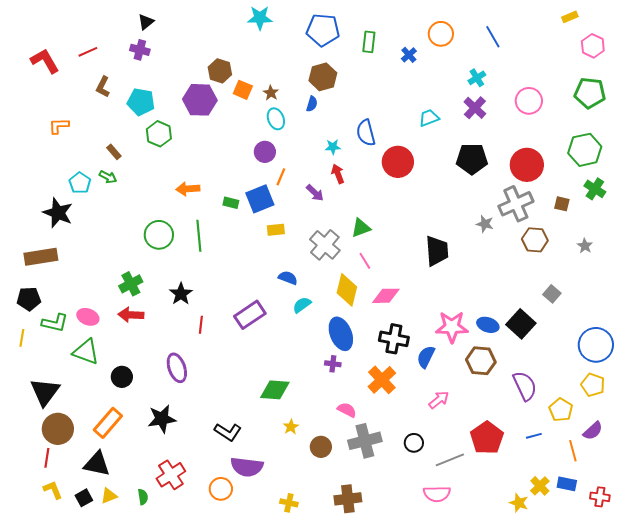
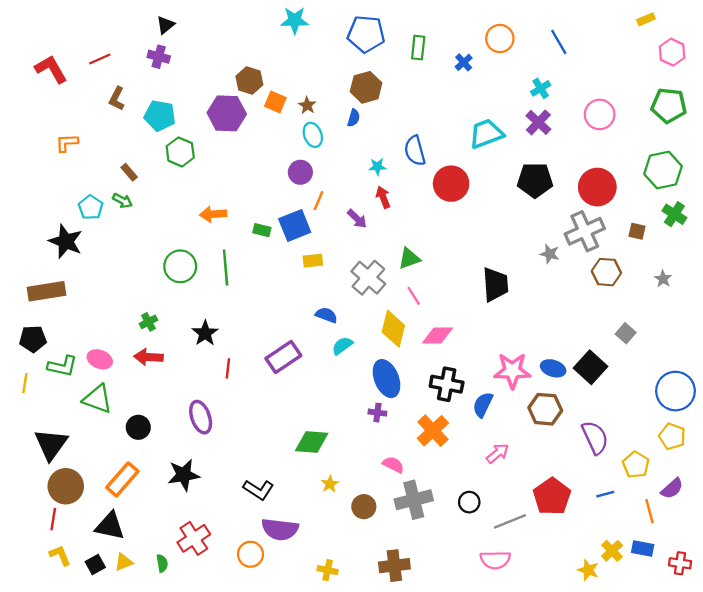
cyan trapezoid: (429, 118) -> (486, 134), size x1.5
green cross: (131, 284) -> (148, 322), size x0.7

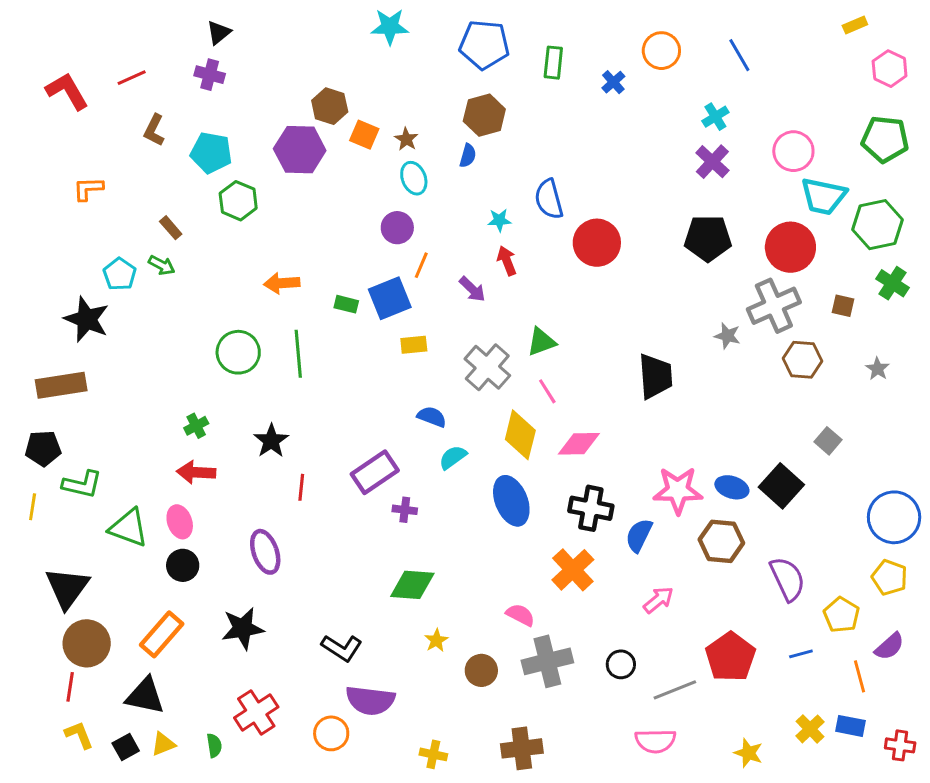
cyan trapezoid: (486, 134) -> (823, 196), moved, turned -147
pink ellipse: (100, 359) -> (180, 522), moved, turned 50
purple cross: (377, 413) -> (405, 510), moved
yellow star: (588, 570) -> (748, 753), moved

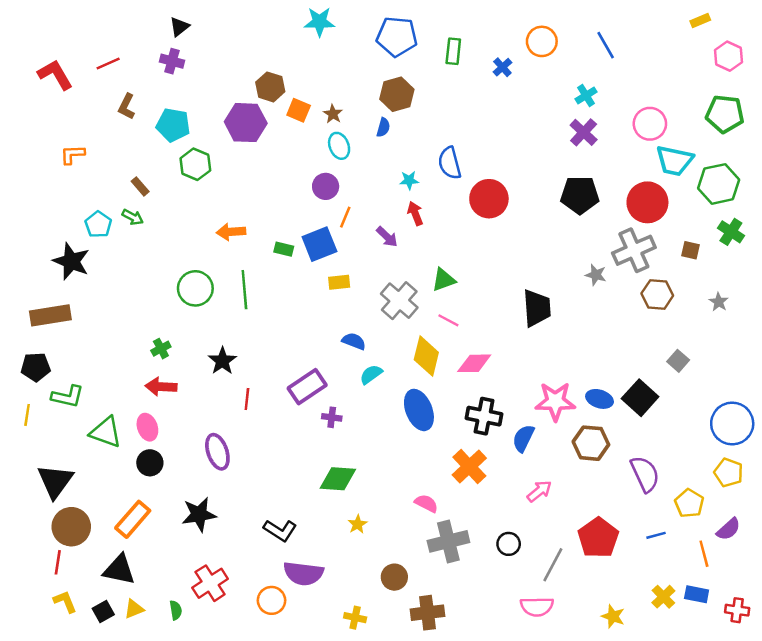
pink line: (547, 391) -> (448, 320), turned -30
brown circle: (481, 670) -> (394, 577), moved
gray line: (675, 690) -> (553, 565), turned -40

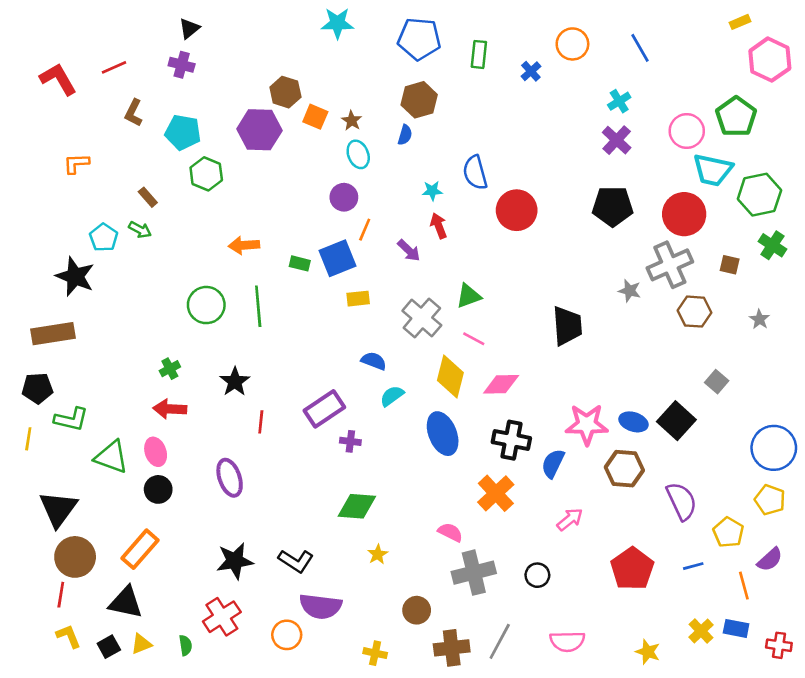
pink hexagon: (729, 56) -> (770, 60), size x1.4
green pentagon: (725, 114) -> (736, 117), moved, turned 30
black star: (199, 514) -> (235, 561), moved
gray line: (553, 565) -> (500, 641), moved

